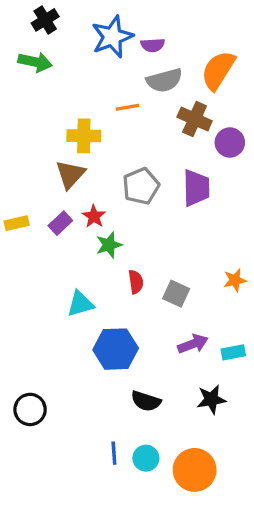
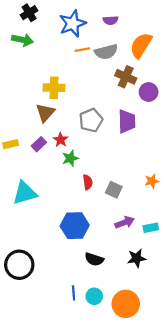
purple semicircle: (153, 45) -> (111, 20), moved
orange line: (127, 107) -> (82, 50), moved
cyan triangle: (80, 304) -> (25, 193), moved, size x1.4
black circle: (30, 409) -> (19, 265), size x1.4

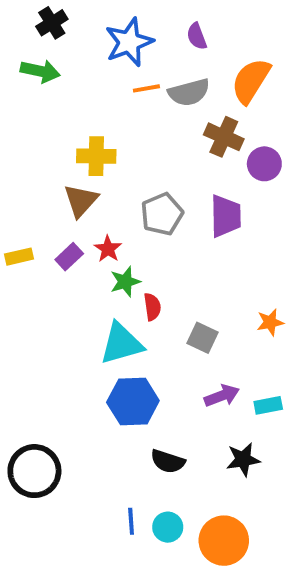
purple semicircle: (111, 20) -> (197, 36), turned 72
red semicircle: (88, 182) -> (152, 307), moved
cyan triangle: (25, 193) -> (121, 344), moved

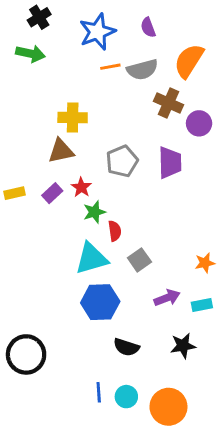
brown triangle: (81, 201) -> (61, 151), turned 36
orange star: (270, 322) -> (205, 263), moved
gray square: (203, 338) -> (139, 260), moved, turned 30

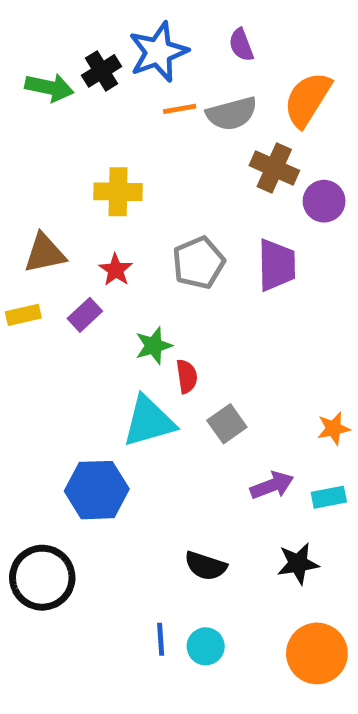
black cross: (39, 17) -> (101, 71), moved
brown triangle: (61, 151) -> (45, 253), moved
red star: (81, 187) -> (116, 270), moved
blue hexagon: (100, 302) -> (97, 490), moved
orange circle: (168, 407) -> (317, 653), moved

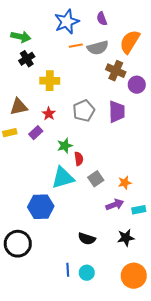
black cross: (101, 71) -> (27, 59), moved
orange star: (334, 428) -> (125, 183), moved

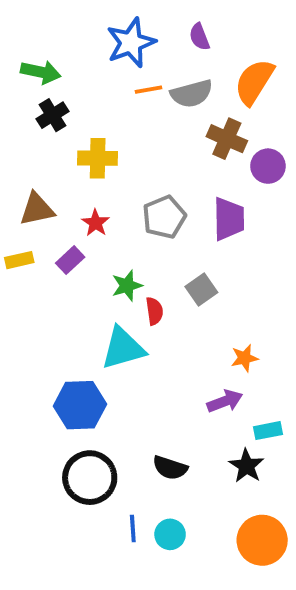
gray square: (96, 179) -> (201, 289), moved
cyan rectangle: (139, 210) -> (268, 431), moved
black star: (126, 238) -> (246, 466), turned -30
black circle: (18, 244) -> (90, 478), moved

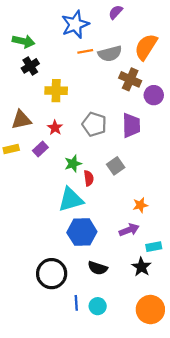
purple semicircle: (199, 37) -> (116, 12), moved, turned 64
gray pentagon: (164, 217) -> (94, 124), turned -30
blue hexagon: (80, 405) -> (82, 232), moved

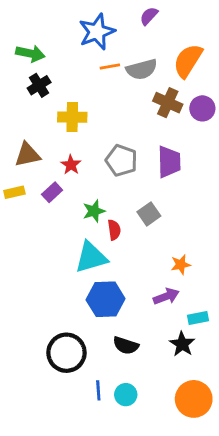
purple circle: (154, 95) -> (202, 108), moved

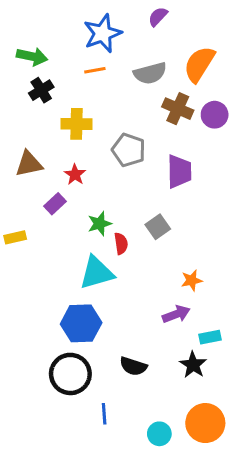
orange line: (110, 66) -> (95, 70), moved
gray pentagon: (121, 160) -> (129, 150), moved
yellow rectangle: (14, 192) -> (15, 237), moved
blue hexagon: (106, 299) -> (81, 323), moved
cyan circle: (126, 395) -> (159, 434), moved

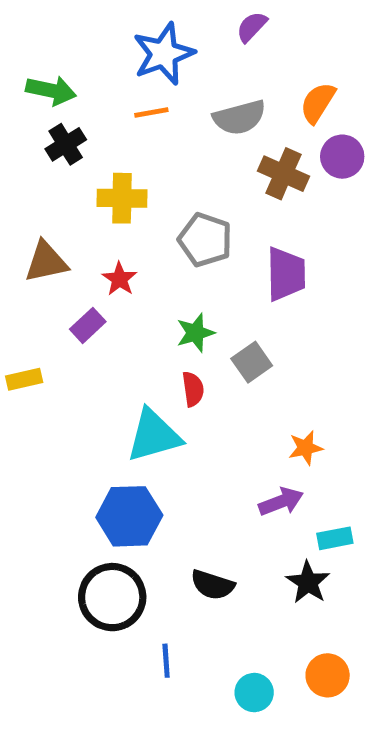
orange semicircle: (199, 64) -> (318, 103), size x0.7
purple circle: (215, 115) -> (342, 157), moved
green star: (100, 224) -> (195, 333), moved
orange circle: (205, 423) -> (328, 675), size x0.7

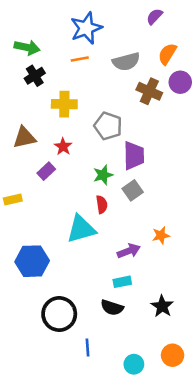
purple semicircle: (252, 27) -> (154, 17), moved
purple trapezoid: (286, 274) -> (134, 156), moved
purple arrow: (281, 502) -> (129, 251), moved
blue hexagon: (129, 516) -> (32, 261), moved
cyan rectangle: (335, 538) -> (122, 282), moved

